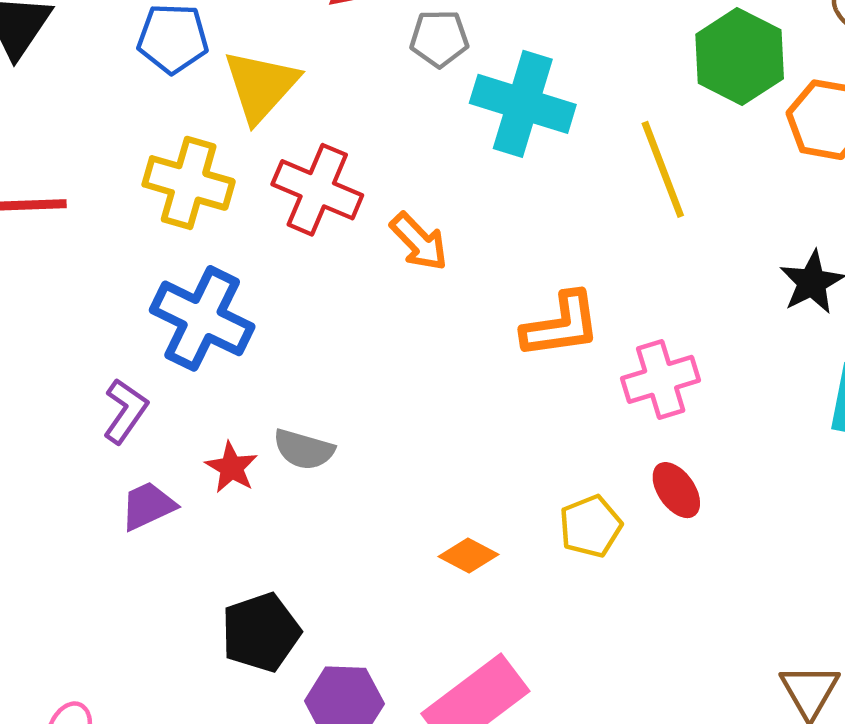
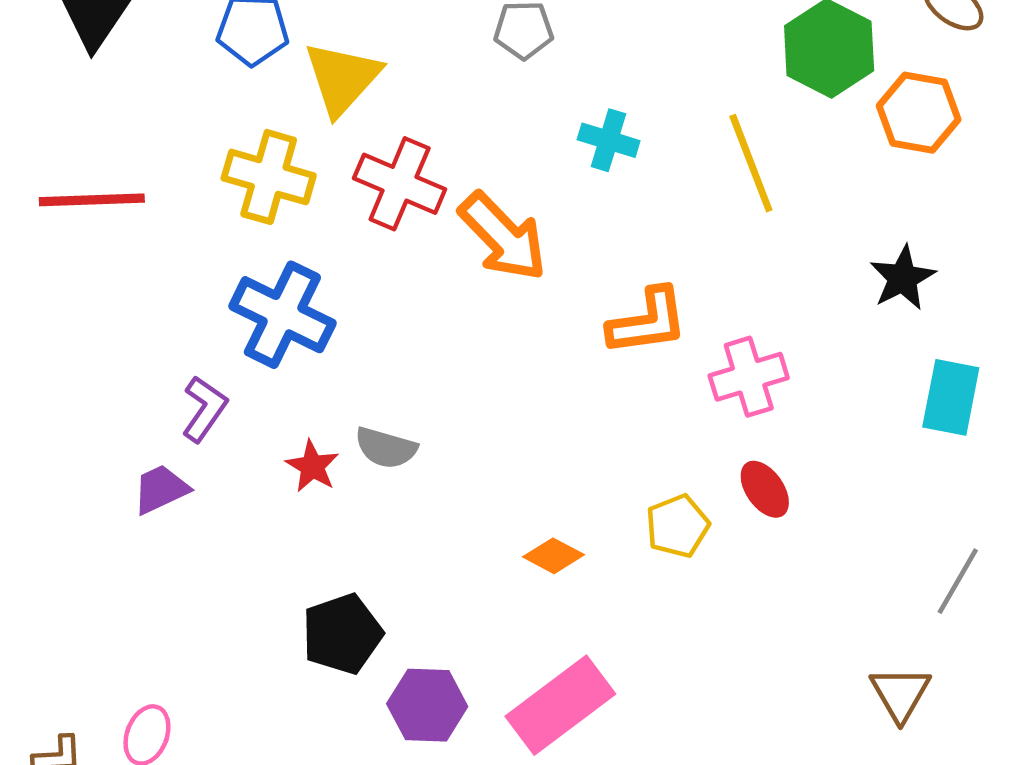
cyan cross: (523, 104) -> (609, 140), moved, size x0.6
orange arrow: (419, 242) -> (503, 237), size x1.5
purple trapezoid: (148, 506) -> (161, 489), moved

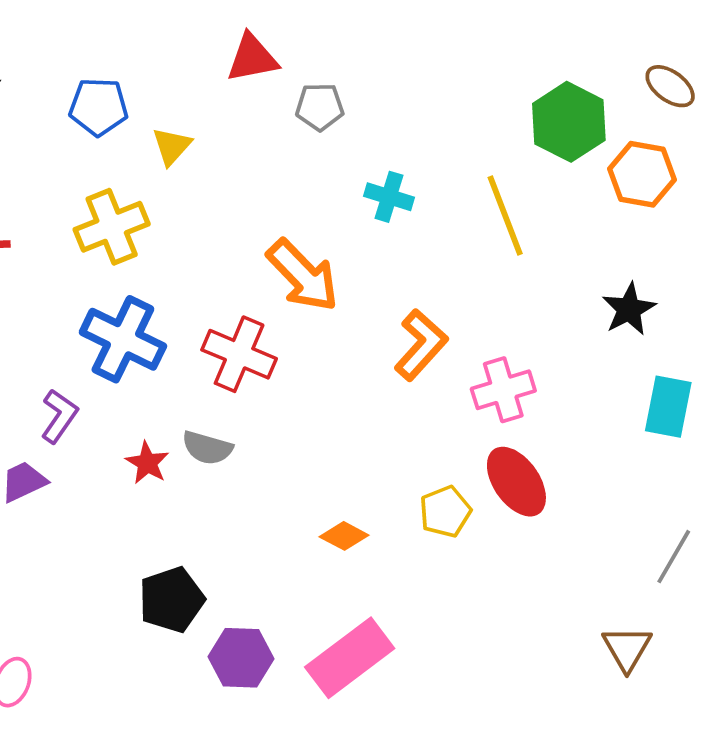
yellow triangle: (342, 78) -> (172, 146), size x0.6
yellow cross: (269, 177) -> (112, 227), turned -38
red cross: (400, 184) -> (239, 354), moved
orange L-shape: (648, 322) -> (421, 345), turned -40
red ellipse: (765, 489) -> (516, 482), size x1.5

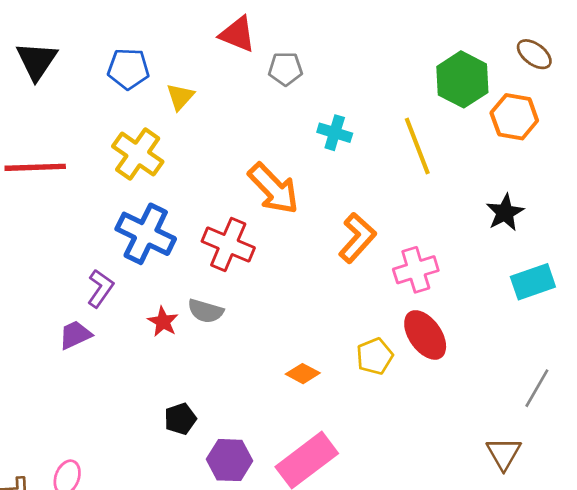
red triangle: (252, 58) -> (238, 34), turned 33
yellow cross: (112, 227) -> (138, 154), turned -33
cyan rectangle: (668, 407) -> (533, 282), turned 60
black pentagon: (172, 600) -> (180, 419), size x0.7

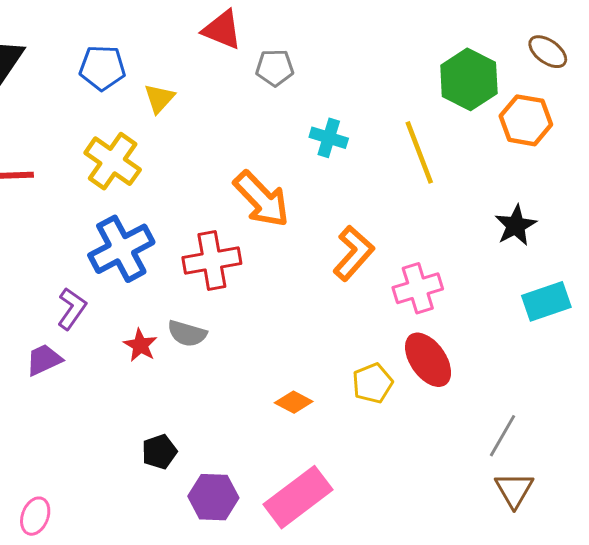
blue cross: (146, 234) -> (121, 249), turned 36
red cross: (228, 244) -> (212, 260), turned -33
gray line: (537, 388) -> (503, 436), moved

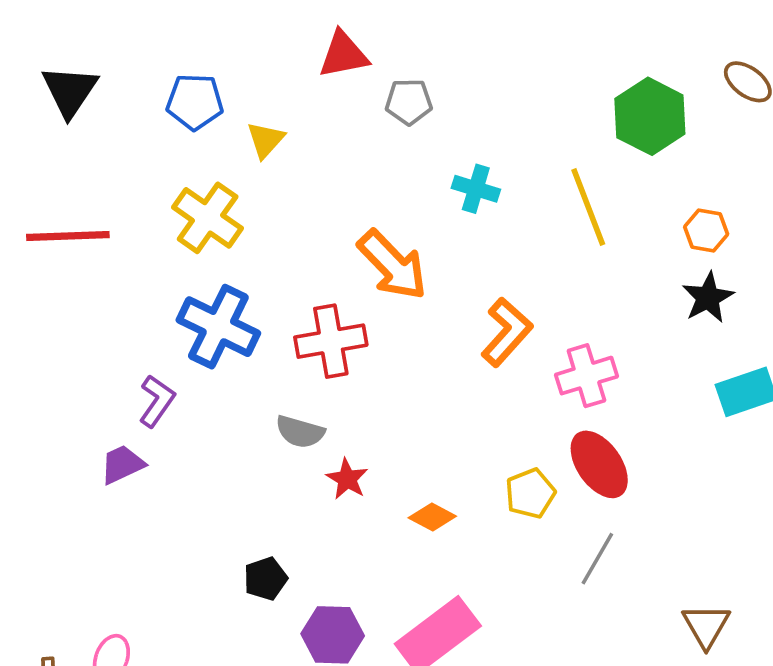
red triangle: (222, 30) -> (344, 55), turned -33
orange hexagon: (526, 120) -> (706, 231), moved, size x0.7
blue cross: (121, 249) -> (218, 327), turned -36
red star: (140, 345) -> (347, 479), moved
gray line: (503, 436) -> (597, 559), moved

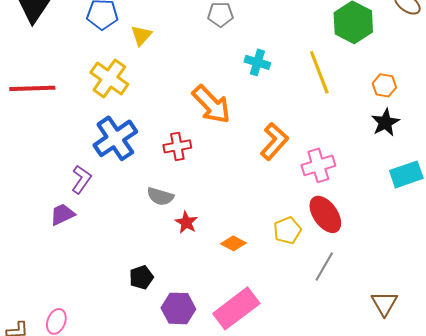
blue cross: (218, 327) -> (115, 138), turned 30
red cross: (331, 341) -> (177, 146), size x0.7

